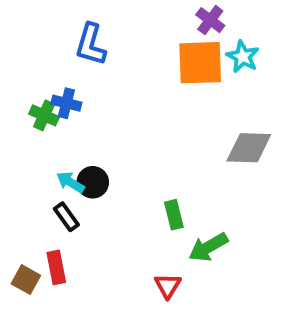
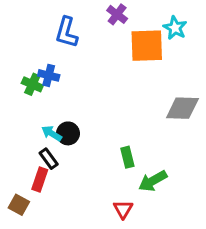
purple cross: (210, 20) -> (117, 14), moved
cyan star: (243, 57) -> (175, 28), moved
red rectangle: (56, 267) -> (40, 179), moved, turned 30

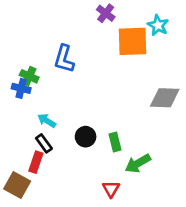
blue L-shape: (66, 32) -> (64, 59), moved
blue cross: (49, 75) -> (21, 88), moved
black circle: (68, 133) -> (86, 137), moved
brown square: (19, 205) -> (17, 185), size x1.4

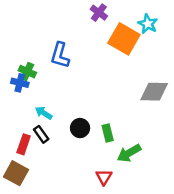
orange square: (132, 41) -> (124, 39), turned 32
red rectangle: (36, 162) -> (24, 144), moved

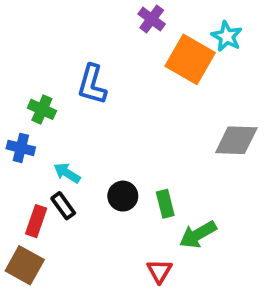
blue cross: (20, 83) -> (21, 148), moved

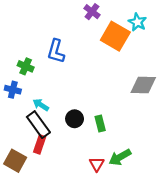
black rectangle: (63, 206) -> (38, 125), size x1.6
red rectangle: (36, 221) -> (40, 144), moved
green arrow: (198, 235) -> (120, 157), moved

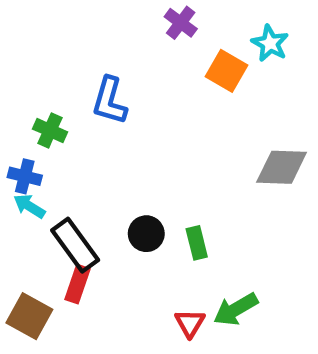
orange square: (115, 36) -> (227, 71), size x0.7
cyan arrow: (41, 105) -> (29, 206), moved

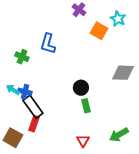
blue cross: (25, 176) -> (25, 92), moved
black circle: (146, 234) -> (81, 88), moved
green arrow: (236, 309) -> (119, 135), moved

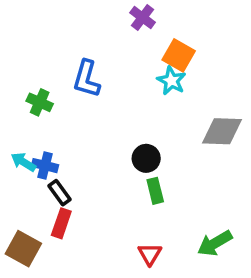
cyan star: (118, 19) -> (171, 81), moved
black rectangle: (33, 107) -> (59, 193), size x0.6

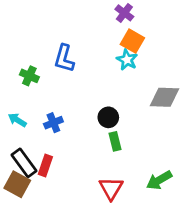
purple cross: (143, 18) -> (124, 13), moved
blue cross: (45, 166) -> (53, 123), moved, turned -36
black rectangle: (59, 193) -> (24, 163), moved, size x1.5
red triangle: (150, 254) -> (111, 188), size x1.4

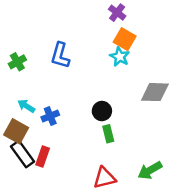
green cross: (29, 76) -> (17, 62), moved, turned 36
cyan arrow: (17, 120) -> (26, 106), moved
brown square: (17, 184) -> (16, 131), moved
red triangle: (111, 188) -> (104, 178), turned 45

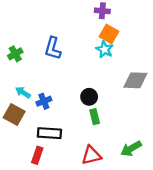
purple cross: (117, 13) -> (102, 11), turned -32
black rectangle: (22, 154) -> (49, 133), moved, turned -50
red rectangle: (43, 156) -> (37, 155), moved

